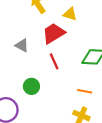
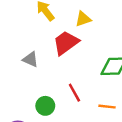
yellow triangle: (70, 14) -> (83, 19), turned -32
red line: (54, 61) -> (74, 93), moved

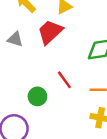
gray triangle: (30, 59) -> (15, 39), moved

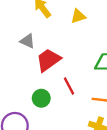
red trapezoid: (50, 32) -> (48, 60), moved

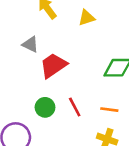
red line: (69, 86) -> (75, 107), moved

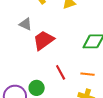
green circle: (45, 107) -> (37, 88), moved

